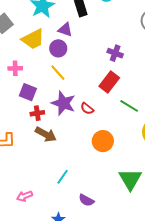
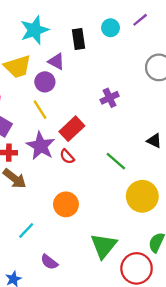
purple cross: (115, 53) -> (110, 98), turned 35
red rectangle: (109, 82) -> (72, 129), moved
orange circle: (103, 141) -> (66, 204), moved

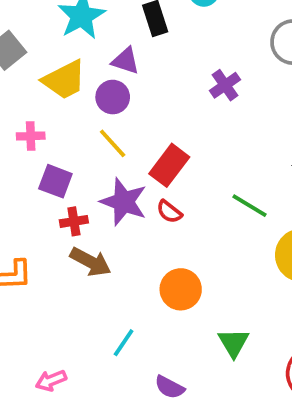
purple cross: (110, 98) -> (225, 85), moved
green triangle: (104, 246) -> (234, 343), moved, size x0.7

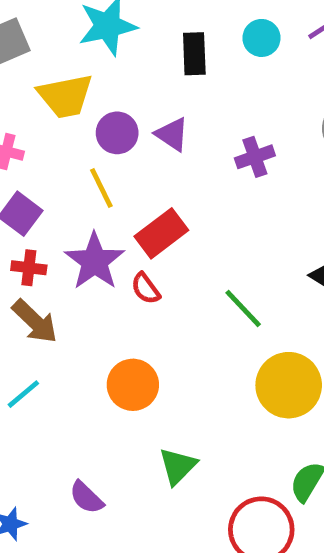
purple triangle: (126, 61) -> (172, 134), moved
cyan line: (124, 343) -> (23, 394), moved

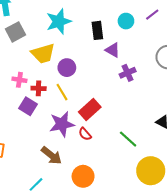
purple triangle: (172, 134) -> (113, 50), moved
purple star: (95, 261) -> (62, 124), turned 30
red cross: (29, 268) -> (39, 88), moved
brown arrow: (35, 321) -> (51, 155), moved

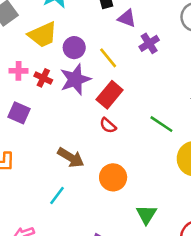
red cross: (39, 88) -> (43, 78), turned 32
yellow line: (62, 92) -> (108, 58), moved
purple square: (28, 106) -> (19, 113), moved
purple star: (62, 124) -> (75, 79), moved

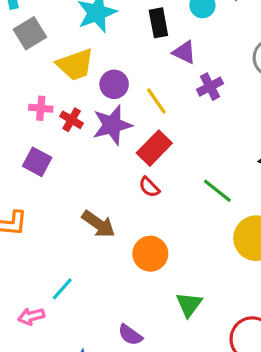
cyan line: (57, 196) -> (62, 289), moved

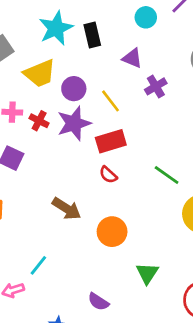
black rectangle: (158, 23) -> (92, 35), moved
red rectangle: (154, 148) -> (111, 141), turned 32

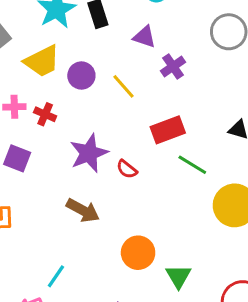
purple star: (74, 123) -> (89, 153), moved
red rectangle: (111, 141) -> (168, 130), moved
orange circle: (112, 232) -> (138, 253), moved

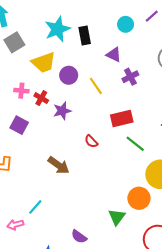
purple star: (89, 153) -> (62, 111), moved, size x0.7
orange circle: (138, 253) -> (139, 198), moved

